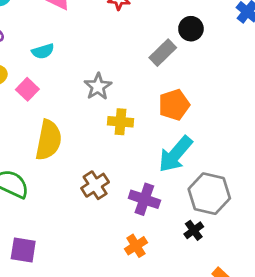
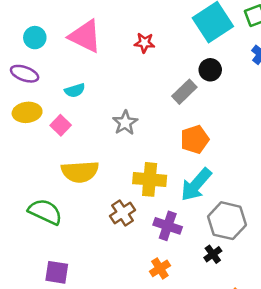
yellow cross: (120, 122) -> (150, 179), moved, size x1.4
yellow semicircle: (49, 140) -> (80, 172), turned 75

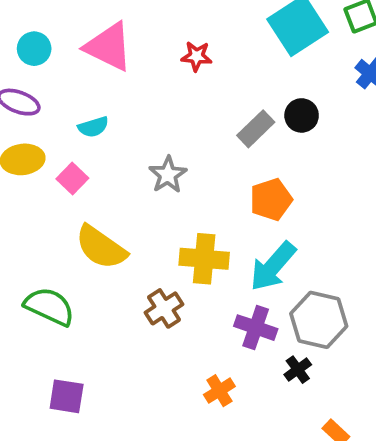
black circle: (210, 70) -> (302, 115), moved
yellow semicircle: (80, 172) -> (101, 247), turned 39
purple cross: (168, 226) -> (256, 328), moved

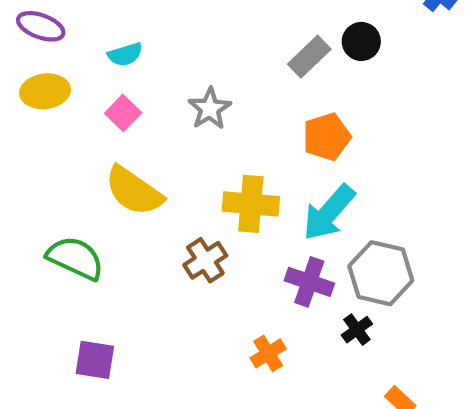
pink square: (72, 179) -> (123, 113), moved

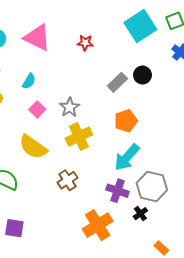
cyan semicircle: (125, 54) -> (29, 81), turned -42
pink square: (123, 113) -> (37, 109), moved
yellow cross: (251, 204) -> (79, 136), moved, turned -30
orange cross: (268, 353) -> (98, 225), size x1.8

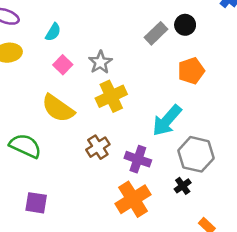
orange pentagon: (126, 121) -> (191, 71), moved
purple cross: (117, 191) -> (138, 159), moved

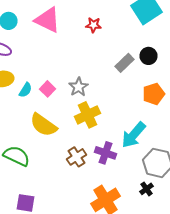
cyan semicircle: (53, 32) -> (26, 90), moved
purple cross: (138, 159) -> (106, 153), moved

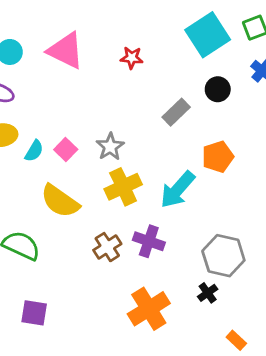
black circle: (148, 56) -> (218, 89), moved
cyan arrow: (134, 135) -> (178, 190), moved

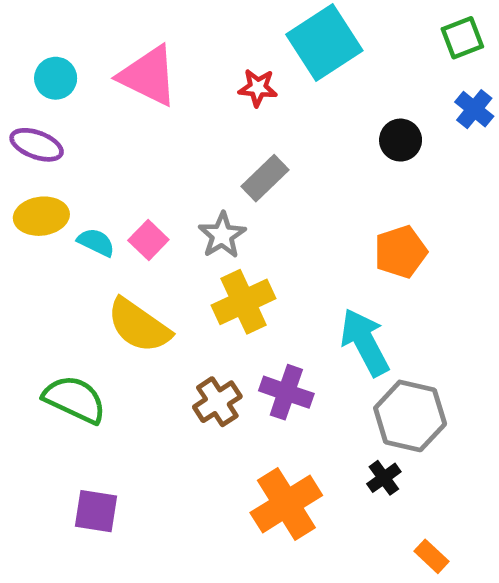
cyan square: (208, 35) -> (324, 43), moved
gray rectangle: (176, 112) -> (265, 178), moved
cyan semicircle: (34, 151) -> (96, 242), turned -95
cyan arrow: (178, 190) -> (365, 342), moved, turned 111

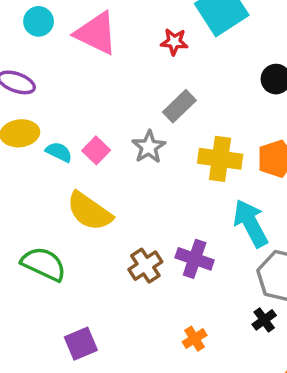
cyan circle: (56, 78) -> (39, 21), moved
yellow cross: (244, 302) -> (220, 159), moved, turned 33
orange cross: (286, 504) -> (195, 339), size x0.5
purple square: (96, 511) -> (81, 344), moved, turned -32

